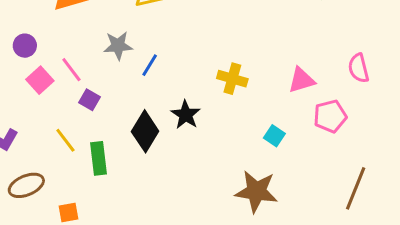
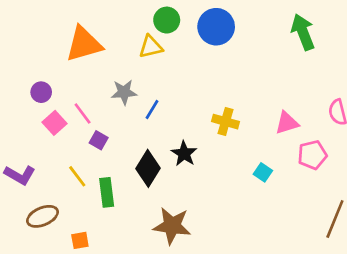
brown star: (256, 191) -> (172, 226), moved

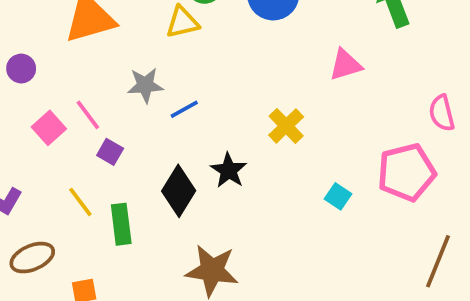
purple circle: (41, 92) -> (21, 69), moved
blue line: (152, 110) -> (184, 109), turned 30
yellow cross: (225, 122) -> (286, 126), turned 30
pink triangle: (287, 123) -> (345, 65), moved
pink pentagon: (312, 155) -> (407, 172), size x1.4

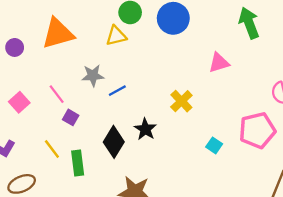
purple circle: (21, 69) -> (15, 47), moved
pink square: (49, 128) -> (19, 102), moved

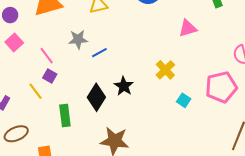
yellow cross: (181, 101) -> (165, 70), moved
pink square: (19, 102) -> (14, 42), moved
purple square: (71, 117) -> (50, 76), moved
yellow line: (52, 149) -> (35, 91), moved

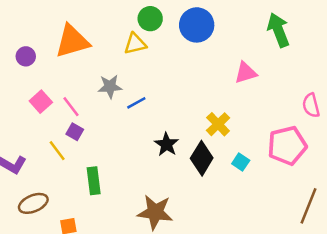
pink square: (14, 42) -> (41, 102), moved
black diamond: (96, 97) -> (202, 158), moved

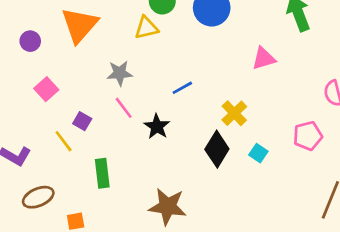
orange triangle: (72, 41) -> (80, 25), turned -33
blue line: (136, 103) -> (182, 88), moved
pink line: (71, 107) -> (124, 108), moved
black star: (167, 144) -> (157, 127), moved
pink pentagon: (287, 146) -> (308, 136), size x0.7

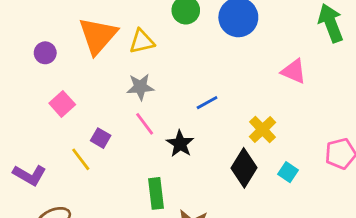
yellow triangle: (146, 28) -> (142, 41), moved
pink triangle: (264, 58) -> (294, 71), turned 40
green rectangle: (102, 173) -> (156, 193), moved

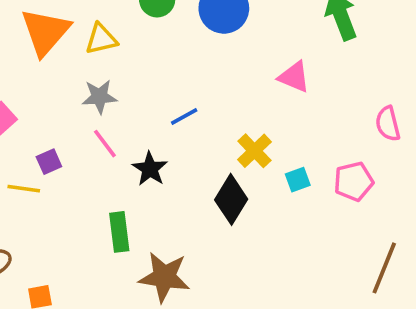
purple square: (101, 138) -> (49, 162), turned 36
yellow line: (81, 159) -> (24, 189), turned -45
cyan square: (288, 172) -> (298, 180), moved, turned 36

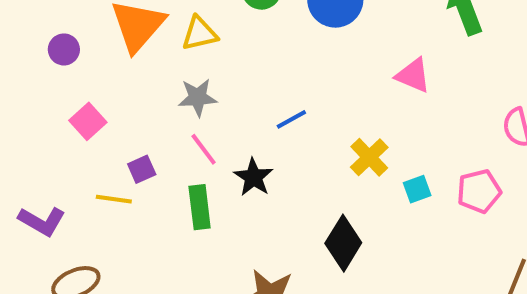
black diamond: (231, 199) -> (343, 243), moved
green rectangle: (119, 232) -> (200, 207), moved

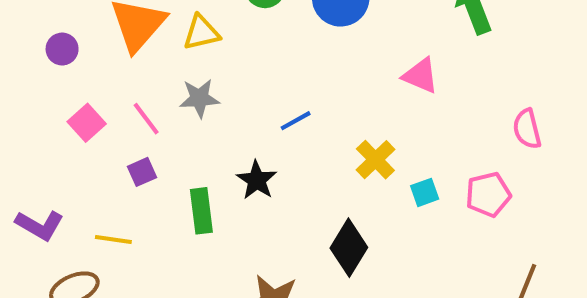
pink line: (204, 149) -> (146, 119), moved
yellow line: (114, 199) -> (113, 240), moved

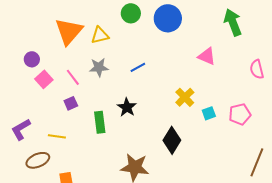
purple circle: (62, 49) -> (32, 59), moved
blue line: (296, 121) -> (138, 67), moved
pink semicircle: (527, 129) -> (257, 69), moved
purple L-shape: (40, 225) -> (21, 129), turned 120

